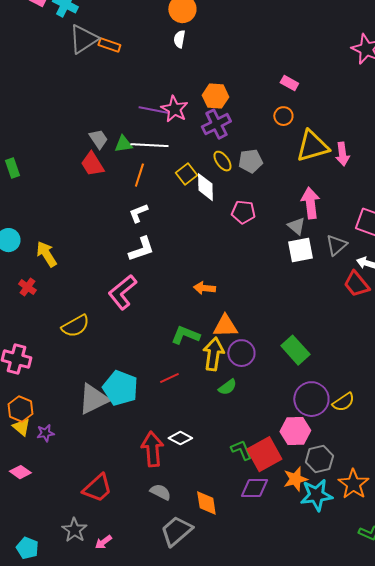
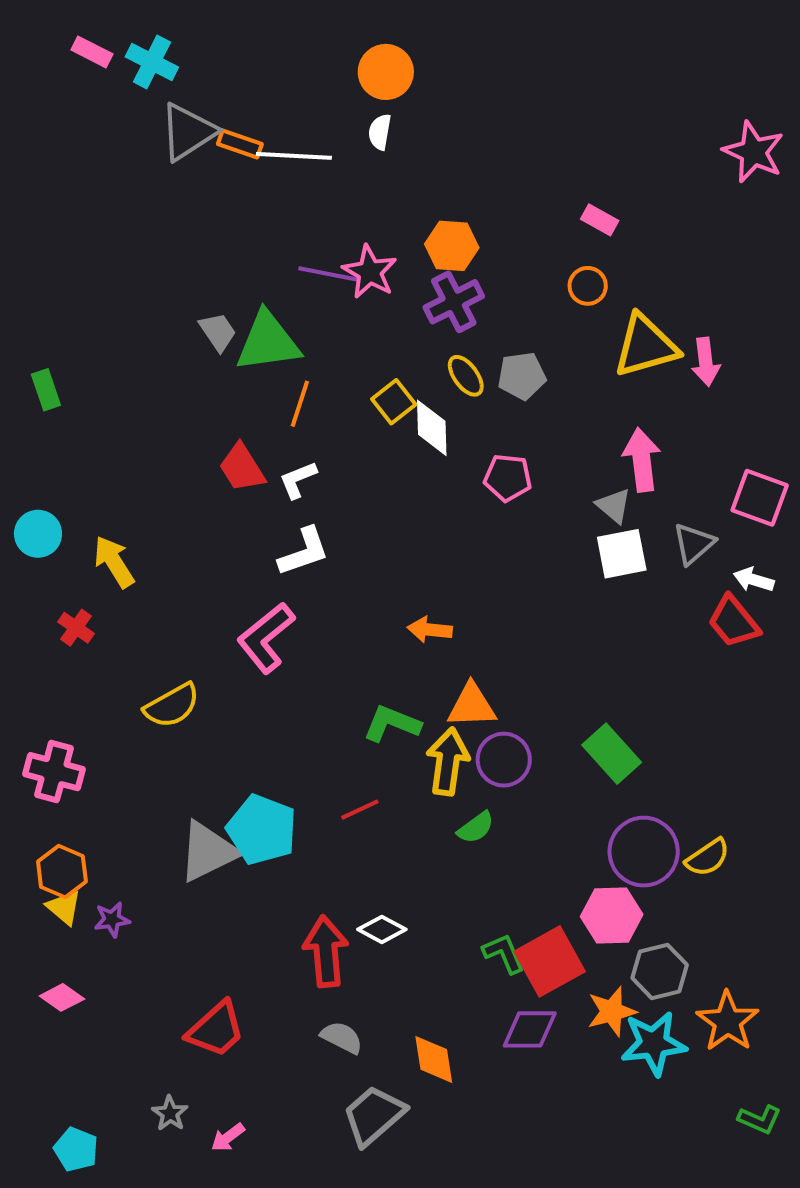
green triangle: (123, 144) -> (268, 342), size x1.8
white line: (149, 145) -> (294, 156), moved
red trapezoid: (92, 164) -> (242, 468), moved
gray star: (74, 530) -> (170, 1113), size x0.7

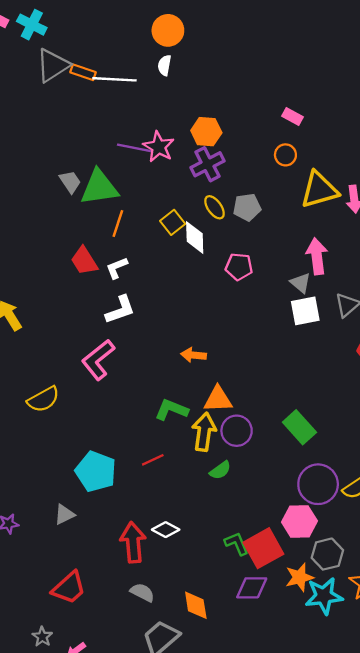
gray triangle: (208, 852) -> (64, 514), moved, size x0.6

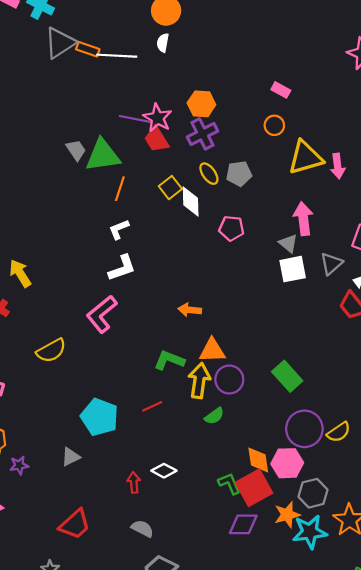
red trapezoid: (84, 261) -> (156, 139), moved
red arrow: (133, 542) -> (134, 482), size x0.6
orange diamond: (196, 605) -> (258, 460), moved

